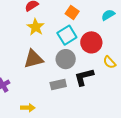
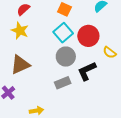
yellow star: (36, 27) -> (20, 31), moved
brown triangle: (33, 59) -> (20, 65), moved

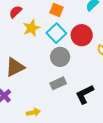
yellow star: (20, 31) -> (32, 28), moved, turned 30
black L-shape: (87, 71) -> (85, 94), moved

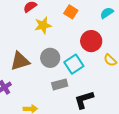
cyan square: (56, 33) -> (74, 64), moved
gray circle: (60, 57) -> (50, 58), moved

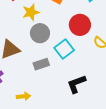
gray circle: (50, 58) -> (40, 33), moved
gray rectangle: (60, 84) -> (41, 64), moved

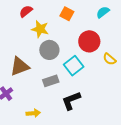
yellow star: (31, 12) -> (40, 29), turned 30
black L-shape: (76, 84) -> (71, 101), moved

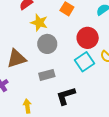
cyan square: (74, 66) -> (84, 62), moved
yellow arrow: (33, 113) -> (27, 106), turned -96

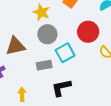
cyan square: (84, 62) -> (65, 53), moved

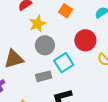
yellow star: (41, 12) -> (38, 24), turned 30

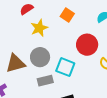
gray circle: (45, 45) -> (40, 57), moved
cyan square: (64, 63) -> (65, 67), turned -36

